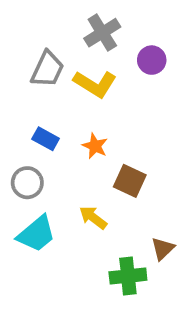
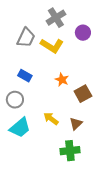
orange star: (95, 146) -> (62, 80), moved
brown square: (130, 181) -> (83, 94), moved, turned 36
brown triangle: (163, 249) -> (76, 124), moved

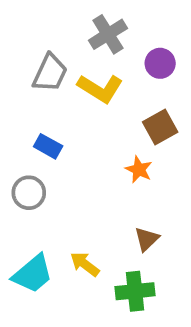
orange star: (62, 80) -> (139, 170), moved
brown square: (83, 94) -> (160, 127), moved
yellow arrow: (51, 119) -> (85, 264), moved
cyan trapezoid: (20, 128) -> (33, 274), moved

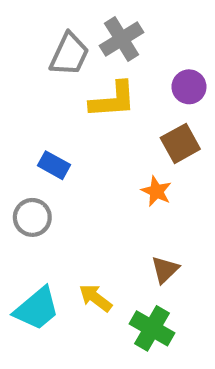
purple circle: (160, 63) -> (189, 87), moved
gray trapezoid: (50, 73) -> (69, 54), moved
yellow L-shape: (100, 88) -> (113, 100), turned -36
green cross: (135, 291) -> (152, 328), turned 36

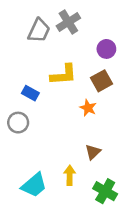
yellow L-shape: (113, 100) -> (64, 75), moved
yellow arrow: (95, 298) -> (70, 175), moved, turned 54
cyan trapezoid: (37, 309) -> (34, 185), moved
green cross: (152, 328) -> (105, 191), moved

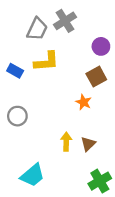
yellow L-shape: (64, 75) -> (46, 62), moved
blue rectangle: (30, 93) -> (15, 71), moved
yellow arrow: (70, 175) -> (66, 142), moved
green cross: (105, 191) -> (100, 181), turned 30

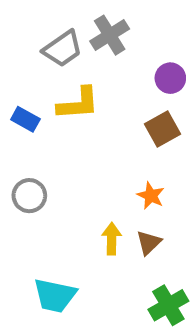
gray trapezoid: (37, 29) -> (63, 49), turned 30
orange star: (84, 102) -> (151, 196), moved
cyan trapezoid: (32, 175) -> (55, 295), turned 52

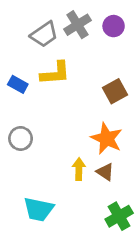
purple circle: (170, 78) -> (114, 26), moved
orange star: (151, 196) -> (107, 138), size x1.6
brown triangle: (149, 243) -> (105, 172), turned -42

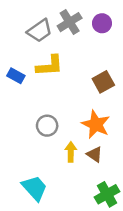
gray circle: (21, 138) -> (47, 126), moved
cyan trapezoid: (39, 209) -> (35, 188), turned -144

